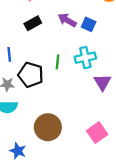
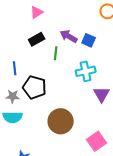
green line: (57, 62) -> (56, 53), moved
brown circle: (48, 127) -> (61, 121), moved

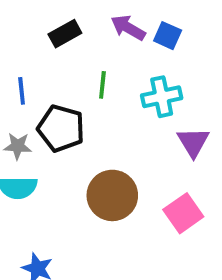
green line: (56, 53) -> (102, 85), moved
pink square: (97, 141) -> (183, 213), moved

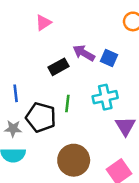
black rectangle: (65, 34) -> (59, 67), moved
green line: (102, 85) -> (67, 103), moved

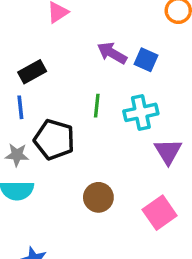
black rectangle: (59, 67) -> (32, 72), moved
green line: (67, 103) -> (97, 106), moved
brown circle: (74, 160) -> (98, 197), size x0.7

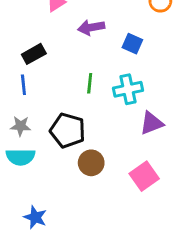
purple arrow: (112, 53) -> (91, 27), moved, turned -40
black pentagon: (54, 140) -> (68, 130), moved
purple triangle: (168, 151) -> (152, 123), turned 40

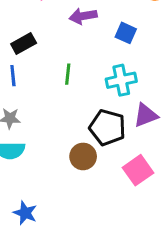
green line: (90, 83) -> (68, 74), moved
black pentagon: (68, 130) -> (107, 127), moved

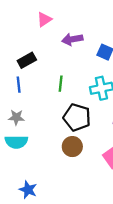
black pentagon: (107, 127) -> (77, 117), moved

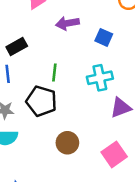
black pentagon: (77, 117) -> (41, 101), moved

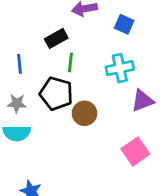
black rectangle: (17, 47) -> (56, 38), moved
brown circle: (67, 143) -> (85, 113), moved

